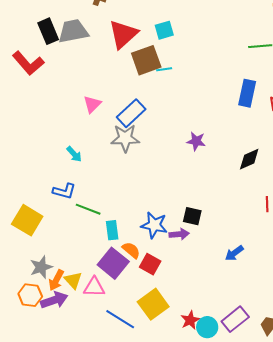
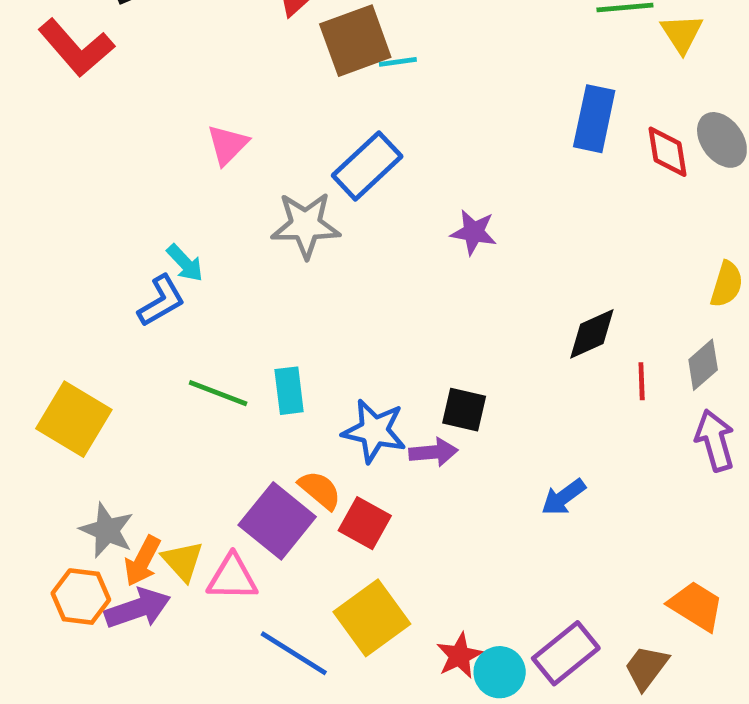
blue rectangle: (131, 113) -> (367, 166), moved
black diamond: (249, 159) -> (592, 334), moved
blue L-shape: (64, 191) -> (161, 301), moved, turned -45
cyan rectangle: (112, 230) -> (289, 391), moved
gray star: (41, 267) -> (107, 530), turned -30

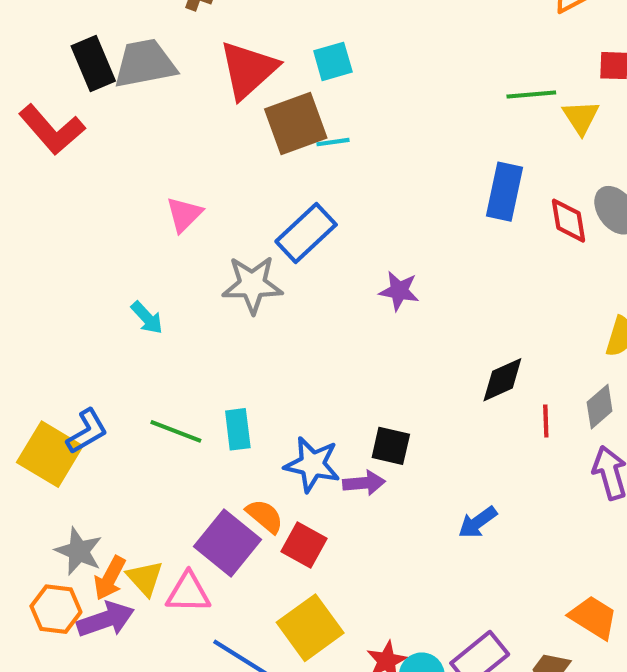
blue L-shape: (161, 301) -> (87, 431), moved

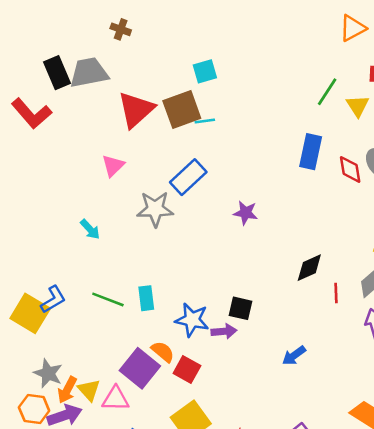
red triangle: (248, 70) -> (136, 110), moved
green line: (531, 95) -> (327, 92), turned -52

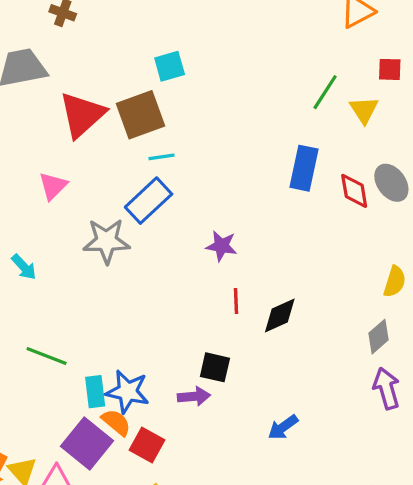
cyan line: (205, 121) -> (162, 157), moved
black diamond: (309, 268) -> (280, 316), moved
red line: (336, 293) -> (236, 301), moved
cyan rectangle: (146, 298) -> (95, 392), moved
blue star: (192, 320) -> (128, 392), moved

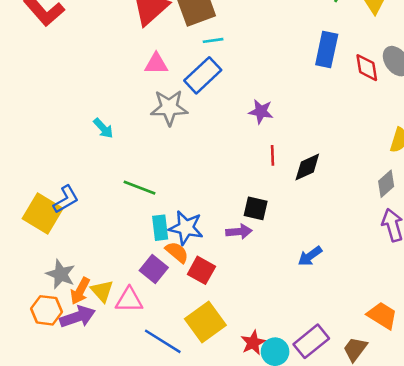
pink triangle: (53, 186) -> (156, 64), moved, turned 45
green line: (47, 356) -> (139, 188), moved
purple square: (87, 443) -> (154, 269), size x0.7

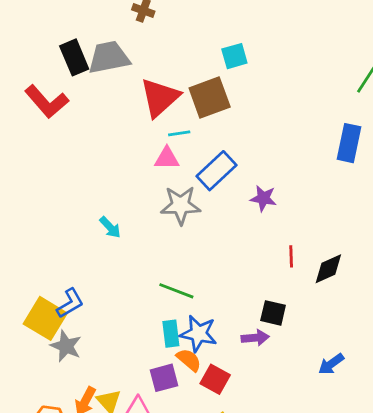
cyan line: (213, 40) -> (179, 133), moved
purple star: (261, 111) -> (263, 198), moved
green line: (139, 188) -> (176, 291), moved
purple square: (154, 269) -> (164, 378), turned 36
gray star: (61, 274) -> (66, 346), moved

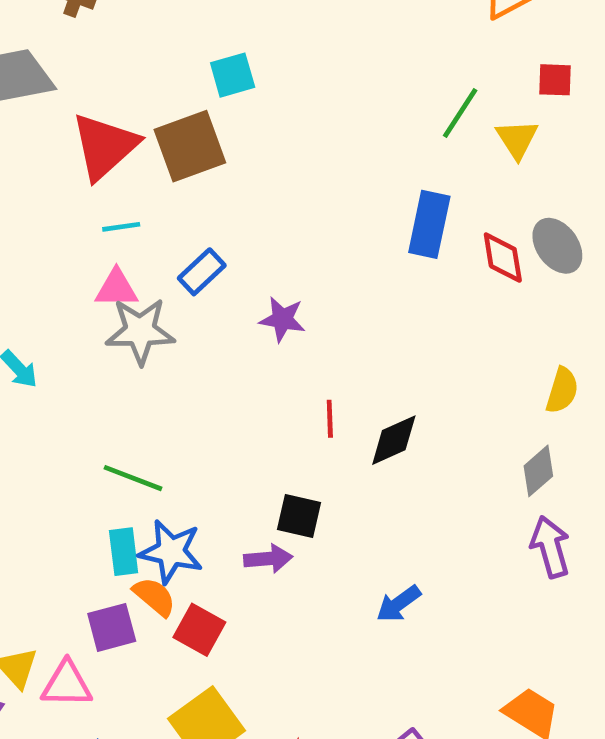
cyan line: (179, 133) -> (121, 227), moved
pink triangle: (167, 158) -> (116, 288), moved
blue rectangle: (216, 171) -> (202, 272), size x0.7

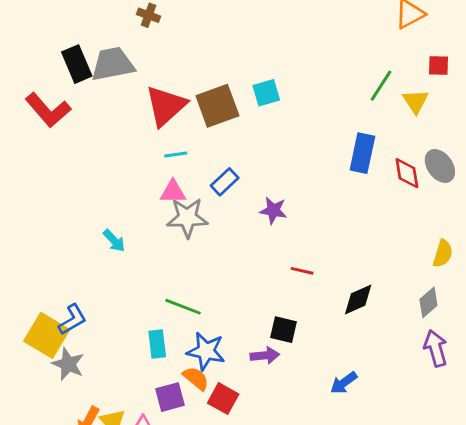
cyan square: (233, 75) -> (266, 93), moved
red line: (330, 419) -> (302, 271), turned -75
black diamond: (394, 440) -> (358, 299), moved
cyan rectangle: (124, 552) -> (157, 344), moved

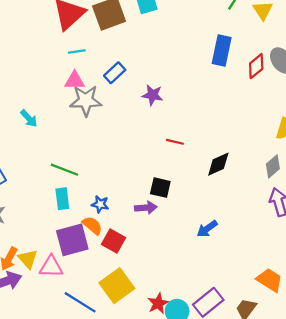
red diamond: (407, 173) -> (256, 66), turned 60
green line: (183, 307) -> (65, 170), moved
blue star: (206, 351) -> (100, 204), size x0.6
purple square: (170, 397) -> (72, 240), size x1.4

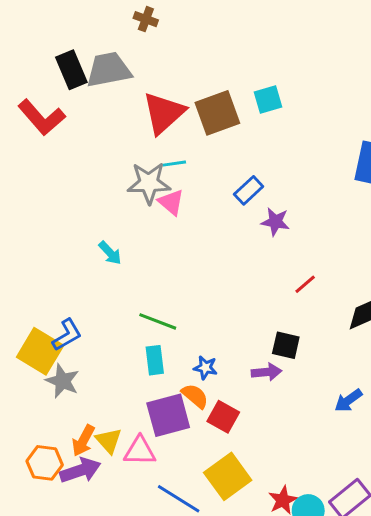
blue rectangle: (115, 73) -> (249, 190), moved
pink triangle: (75, 81) -> (171, 202), turned 40
gray star: (86, 101) -> (149, 183), moved
red line: (175, 142) -> (305, 284), turned -54

